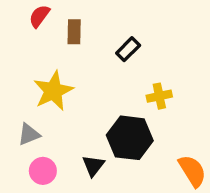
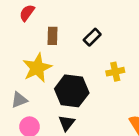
brown rectangle: (74, 32) -> (53, 36), moved
black hexagon: (130, 138) -> (72, 91), moved

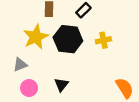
black hexagon: (72, 91) -> (68, 39), moved

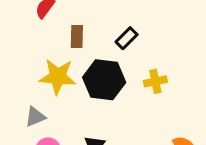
yellow star: (36, 37) -> (58, 77), turned 30

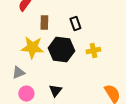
black rectangle: (127, 38) -> (75, 24), turned -64

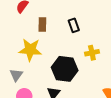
black hexagon: (61, 50) -> (65, 69), moved
gray triangle: (18, 73) -> (16, 75), turned -32

